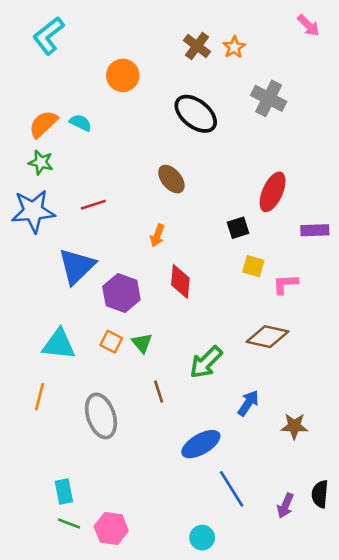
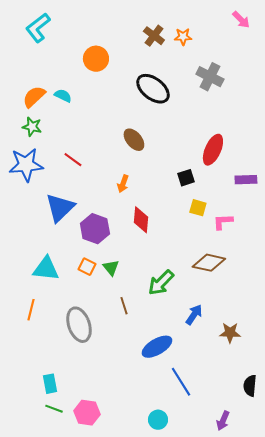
orange star: (234, 47) -> (183, 37), turned 30
red line: (93, 205) -> (73, 160), turned 54
purple arrow: (285, 506) -> (223, 421), moved

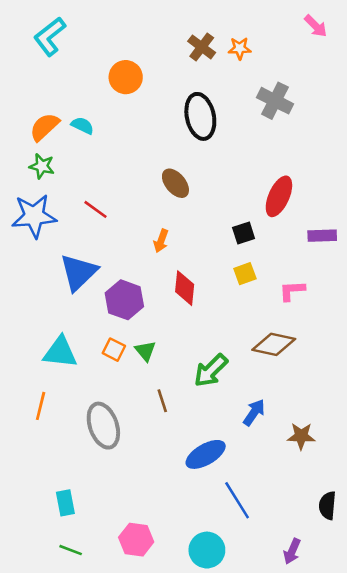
black ellipse: (153, 89) -> (200, 116), turned 40
yellow square: (198, 208) -> (245, 274), moved, turned -36
green line: (54, 409) -> (71, 550), moved
pink hexagon: (87, 413) -> (136, 540), moved
cyan circle: (158, 420) -> (207, 550), size x1.4

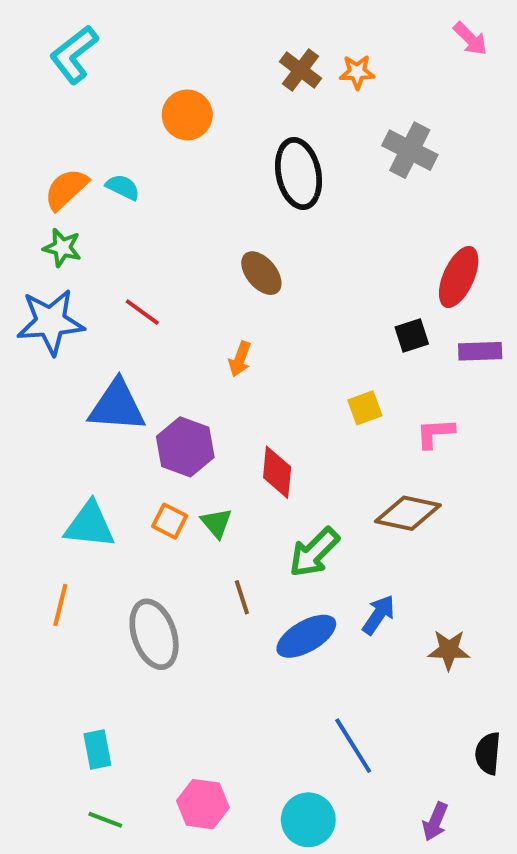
red ellipse: (279, 196) -> (459, 277), moved
black square: (244, 233) -> (412, 336), moved
blue triangle: (79, 272) -> (117, 406), turned 48
red diamond: (185, 288) -> (277, 472), moved
blue ellipse: (206, 454) -> (306, 636), moved

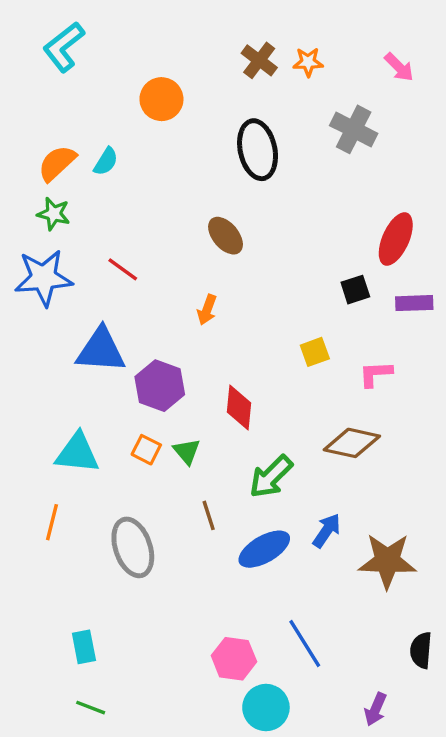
pink arrow: (470, 39) -> (399, 67), moved
cyan semicircle: (123, 187) -> (106, 161), turned 96
brown star: (449, 650) -> (387, 561), size x1.6
pink hexagon: (203, 804) -> (234, 659), moved

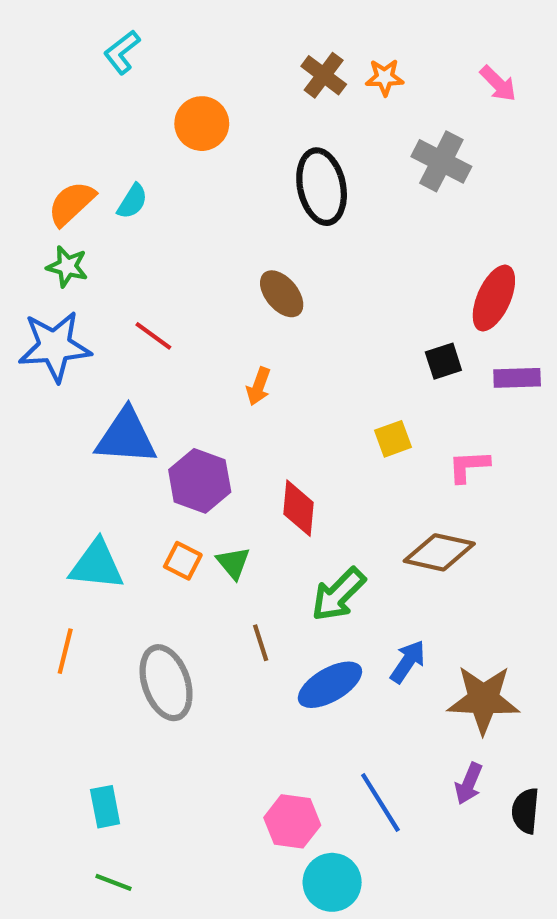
cyan L-shape: (64, 47) -> (122, 52), moved, size x0.7
purple arrow: (376, 709) -> (469, 784), moved

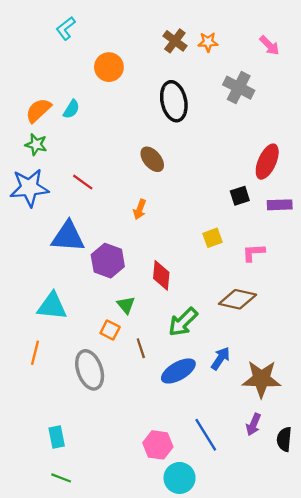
orange square: (183, 561) -> (110, 330), moved

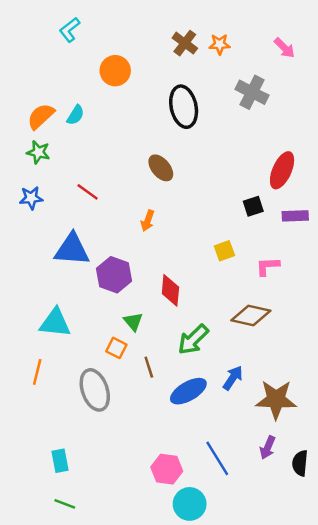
blue star: (29, 188) -> (31, 198), size x0.6

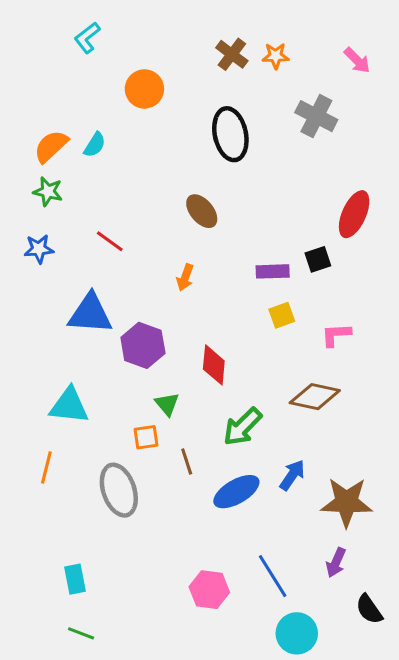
purple rectangle: (295, 216) -> (273, 271), moved
orange square: (116, 348) -> (146, 437), turned -35
black semicircle: (300, 463) -> (369, 609), moved, turned -40
cyan circle: (190, 504) -> (297, 633), moved

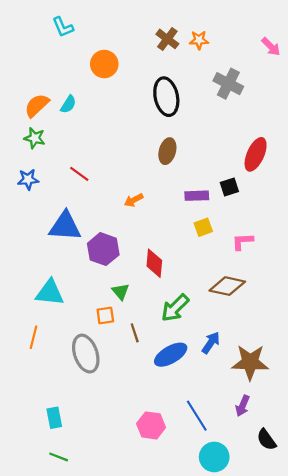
cyan L-shape: (87, 38) -> (63, 27), turned -75
pink arrow: (357, 60) -> (271, 47), moved
brown ellipse: (202, 211) -> (167, 151), moved, turned 55
orange arrow: (185, 277) -> (134, 200), turned 42

